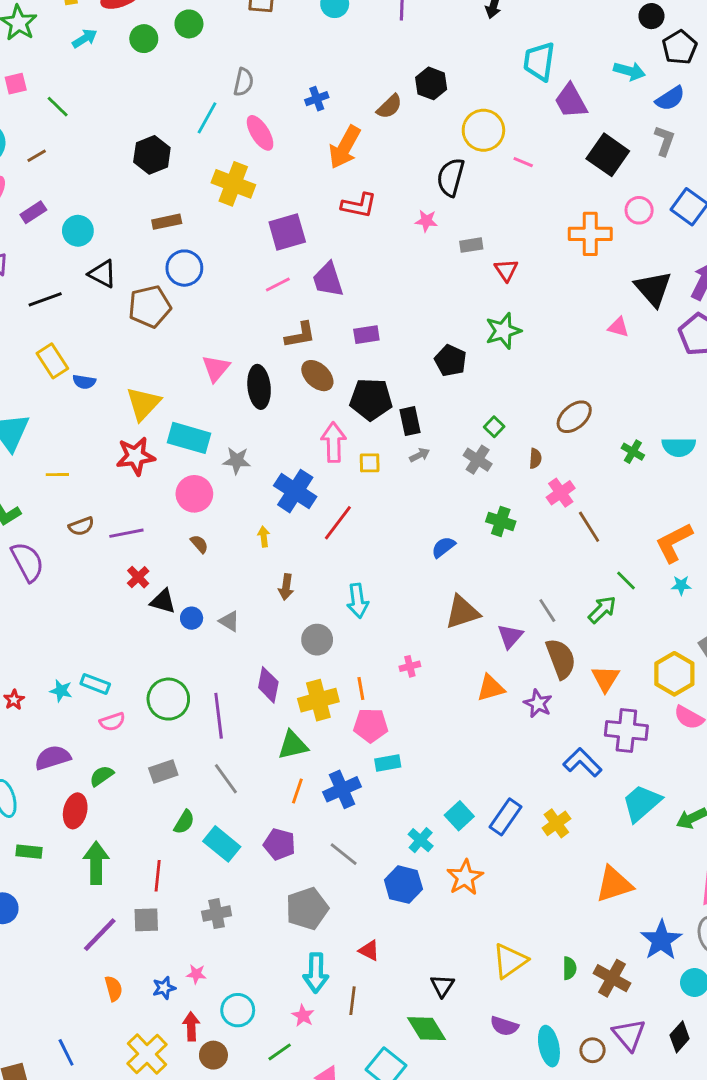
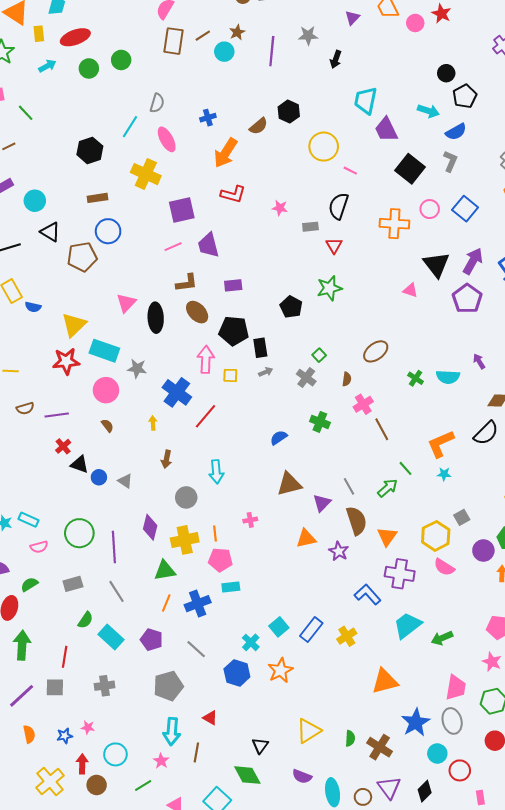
black semicircle: (451, 177) -> (339, 206), moved

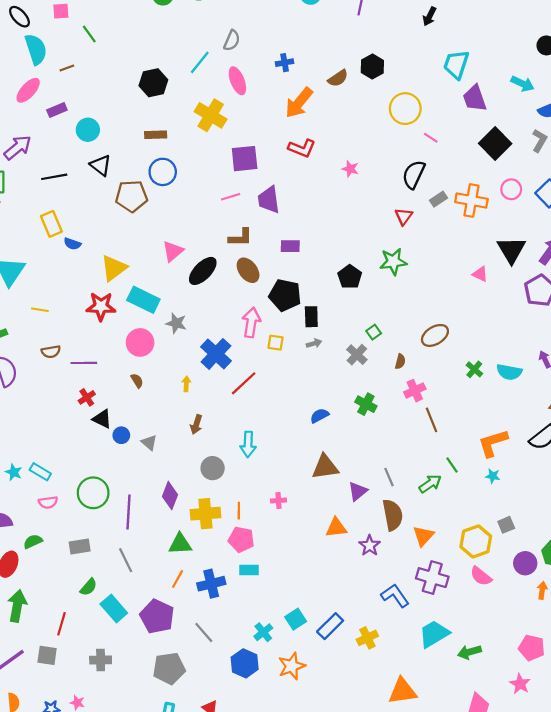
gray rectangle: (310, 227) -> (439, 199), moved, turned -35
black ellipse: (156, 318) -> (203, 271), turned 40
purple pentagon: (152, 640) -> (157, 616), size x1.4

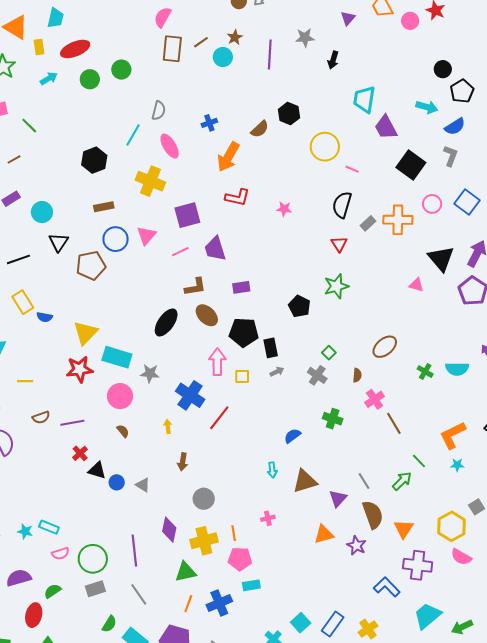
black triangle: (101, 165) -> (59, 242), turned 35
pink triangle: (173, 251) -> (146, 235), moved
cyan arrow: (248, 444) -> (272, 470), moved, size x0.7
green circle: (93, 493) -> (93, 559), moved

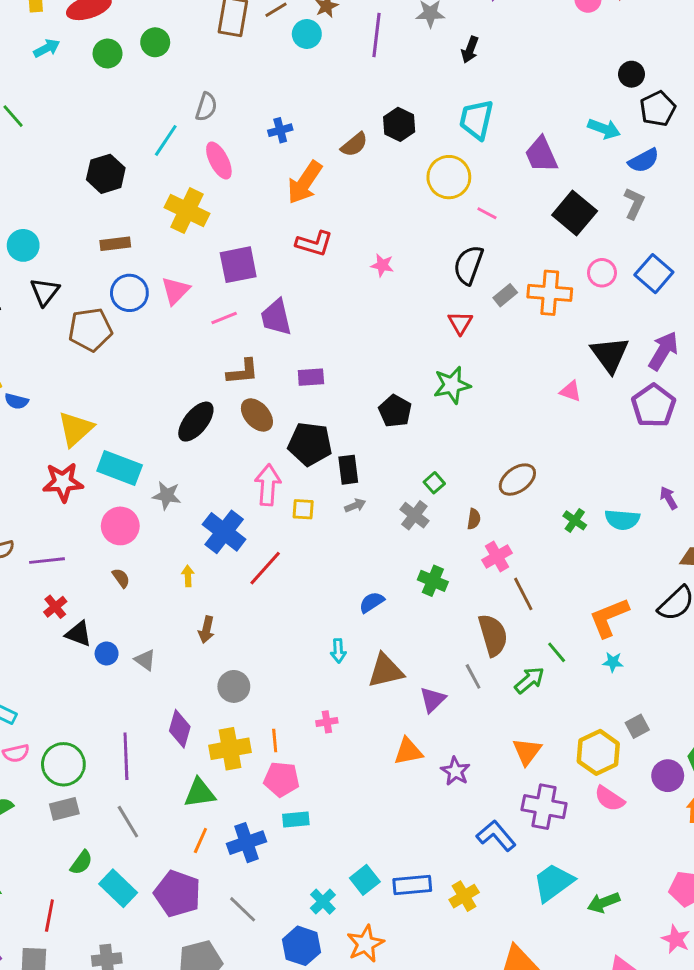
cyan trapezoid: (364, 99) -> (476, 120), moved
brown semicircle: (373, 515) -> (493, 635), moved
blue rectangle: (333, 624) -> (412, 885), turned 45

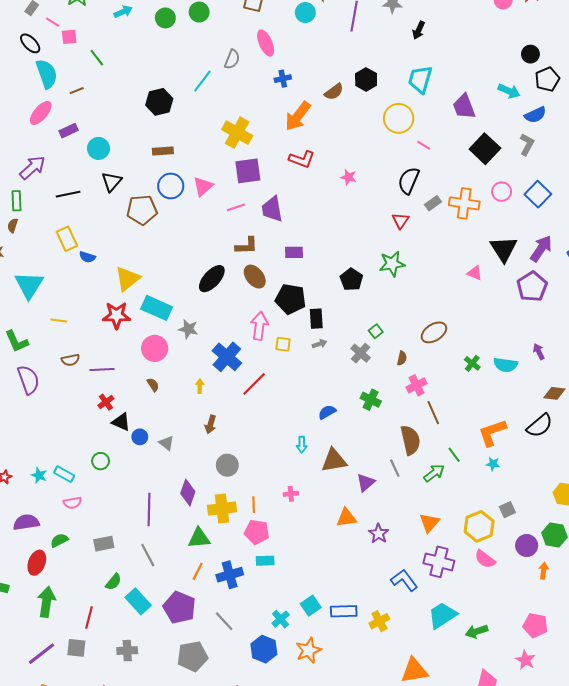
pink ellipse: (219, 161) -> (266, 43), moved
yellow cross: (187, 211) -> (237, 133), moved
green circle: (63, 764) -> (101, 461), moved, size x0.6

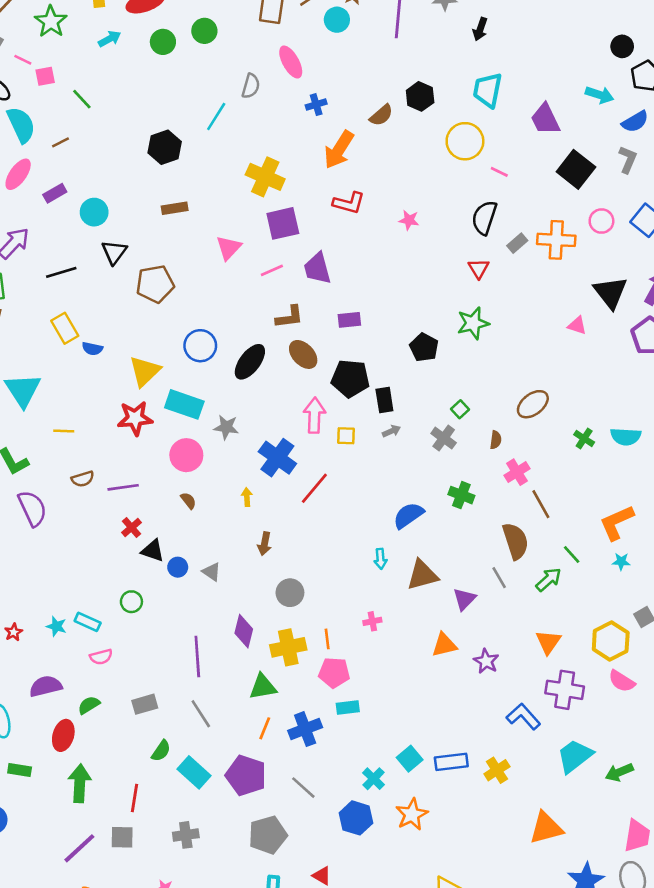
blue circle: (171, 186) -> (200, 346), moved
blue semicircle: (327, 412) -> (408, 515), size x1.4

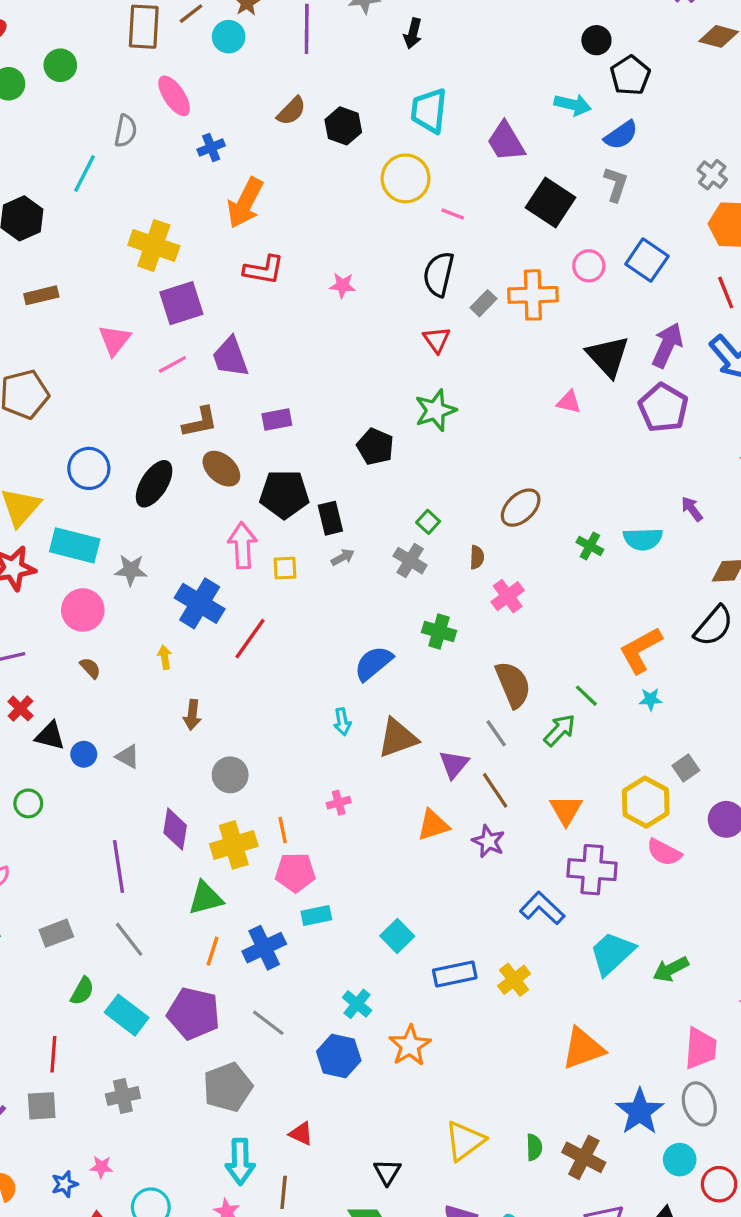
brown semicircle: (381, 115) -> (291, 111), moved
brown line: (541, 504) -> (495, 790), moved
cyan square: (410, 759) -> (397, 936), moved

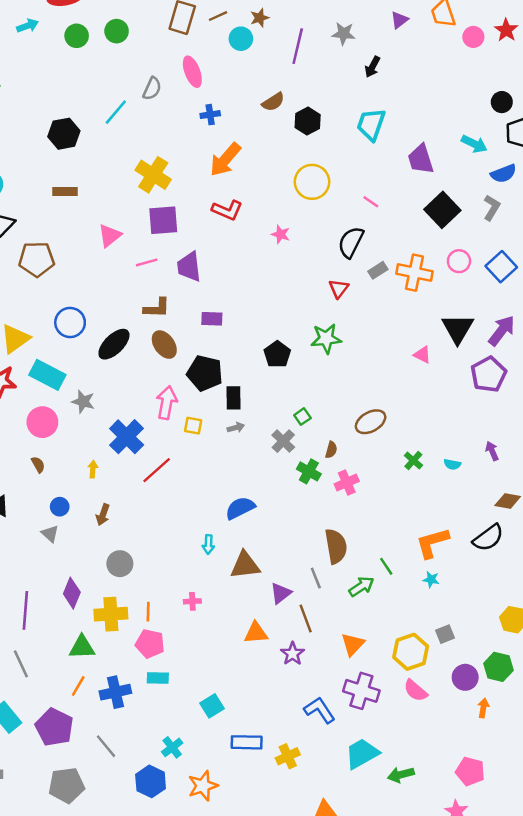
yellow circle: (406, 178) -> (312, 182), moved
cyan semicircle: (643, 539) -> (452, 464), size x0.6
green cross: (439, 632) -> (309, 471), moved
blue circle: (84, 754) -> (60, 507), moved

